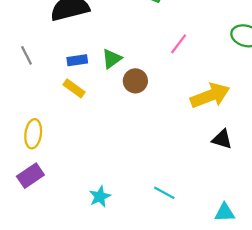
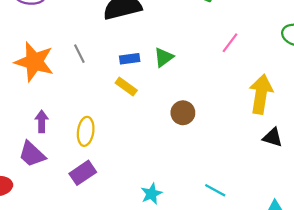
brown circle: (135, 81) -> (183, 113), moved
yellow arrow: (210, 96) -> (261, 94), turned -60

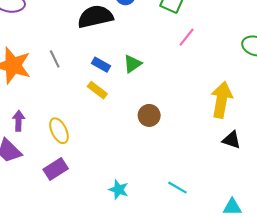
pink line: (230, 43) -> (187, 37), moved
blue rectangle: (130, 59) -> (101, 65), turned 36
yellow ellipse: (86, 131) -> (59, 131), turned -35
cyan star: (151, 194) -> (119, 190), turned -30

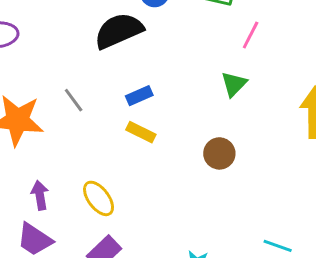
green triangle: (132, 64) -> (234, 84), moved
blue rectangle: (101, 65) -> (139, 96), turned -42

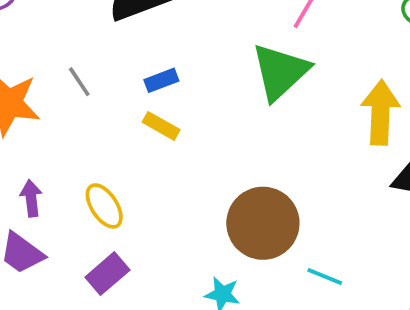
green triangle: (234, 84) -> (280, 72), size x1.8
brown circle: (219, 153) -> (263, 223), moved, size x1.8

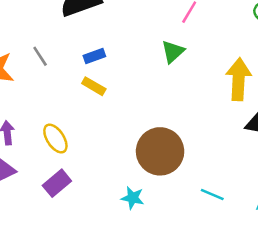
green triangle: (280, 72) -> (173, 52), size x0.6
cyan line: (325, 277) -> (212, 195), moved

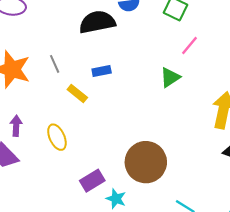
yellow rectangle: (94, 86) -> (77, 94), moved
purple rectangle: (57, 183) -> (92, 181), moved

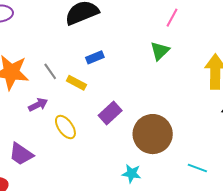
gray line: (55, 64) -> (50, 71), moved
purple arrow: (16, 126) -> (38, 105), moved, turned 72
purple rectangle: (92, 181) -> (110, 113), moved

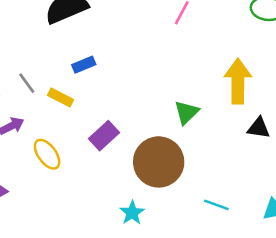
green triangle: (160, 51) -> (186, 112), moved
cyan star: (132, 174) -> (132, 213), turned 30

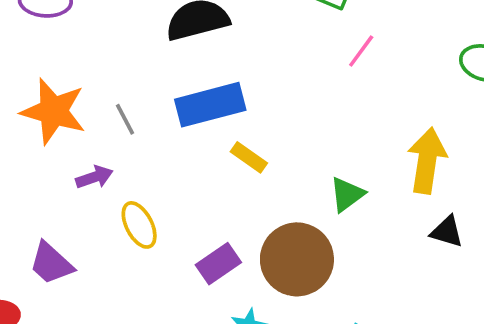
blue rectangle: (84, 65) -> (210, 105), size x2.0
yellow rectangle: (61, 97) -> (249, 157), moved
purple rectangle: (104, 136) -> (218, 264), moved

